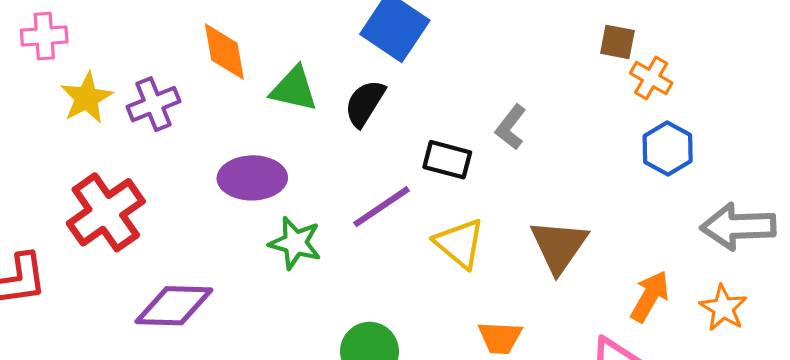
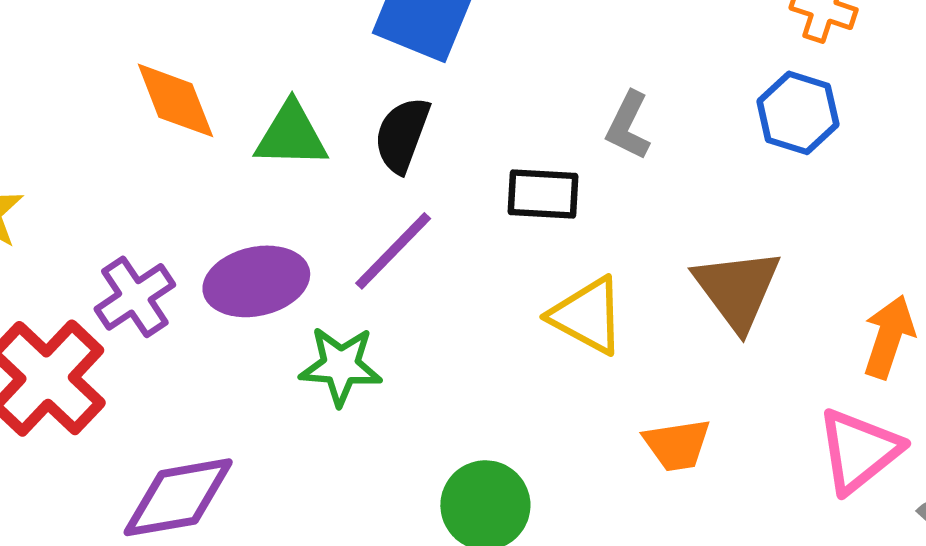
purple cross: (154, 104) -> (135, 297), moved
blue hexagon: (668, 149) -> (798, 113), moved
purple line: (382, 207) -> (393, 251), moved

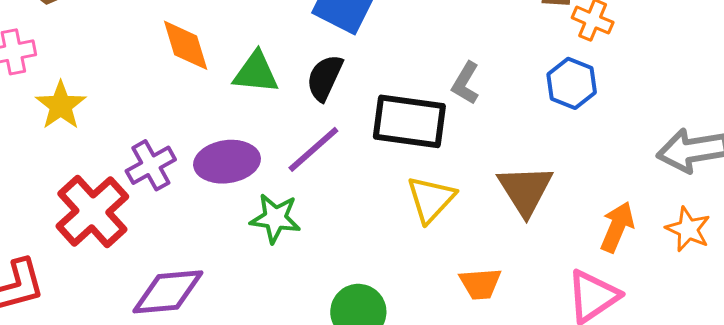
black rectangle: (543, 194) -> (409, 121), size x1.6
yellow triangle: (587, 316) -> (431, 199), turned 40

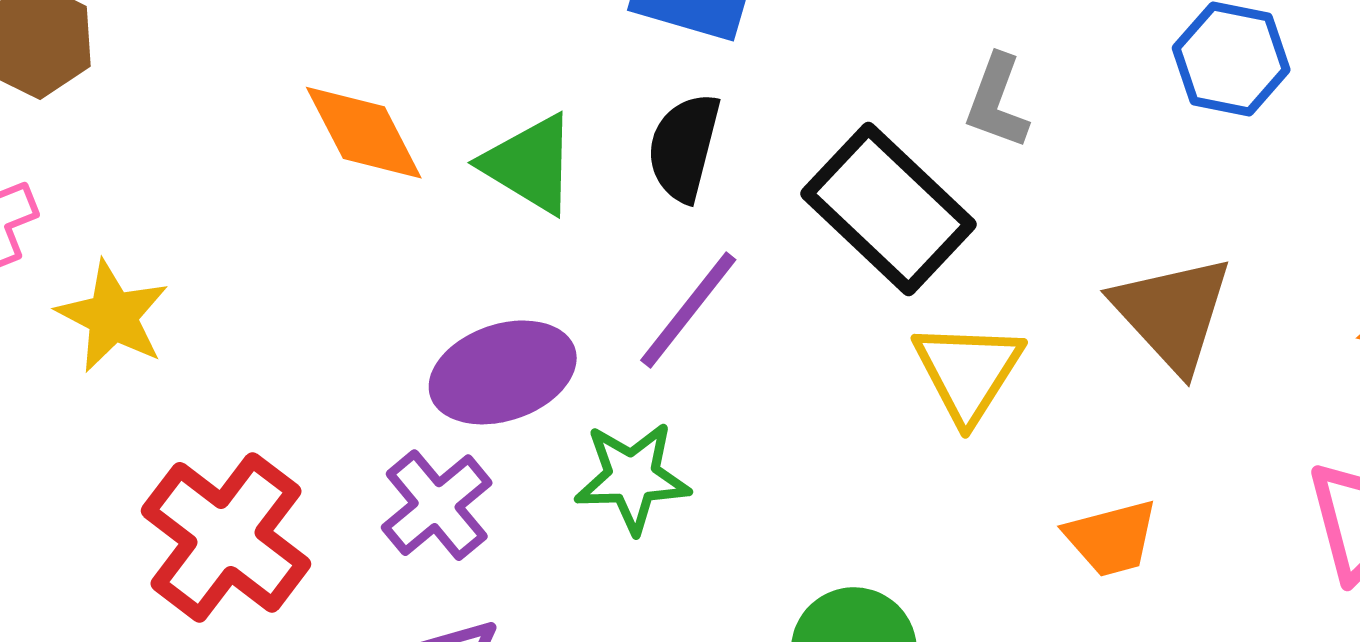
green triangle: (256, 73) -> (530, 164), turned 36
black rectangle: (409, 121) -> (889, 209), turned 46
purple cross: (151, 165) -> (437, 505), moved

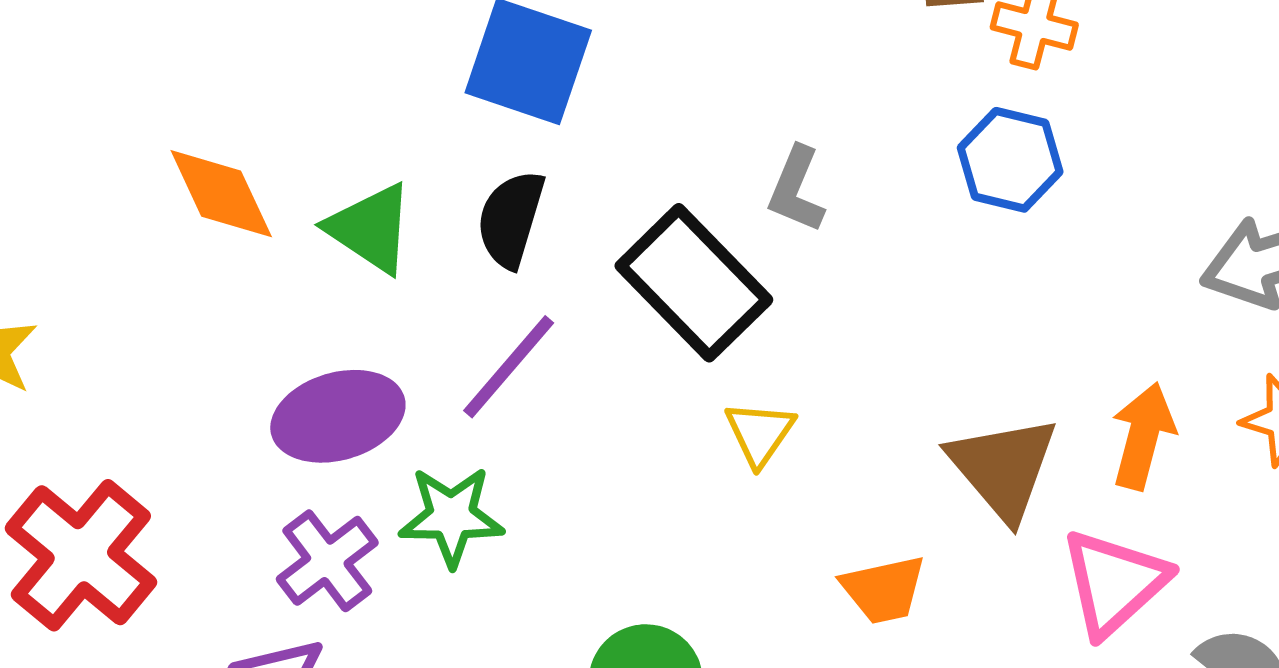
brown triangle: (1172, 313) -> (1003, 468), moved
yellow triangle: (968, 372) -> (760, 433), size x0.7
purple cross: (437, 505) -> (327, 561), moved

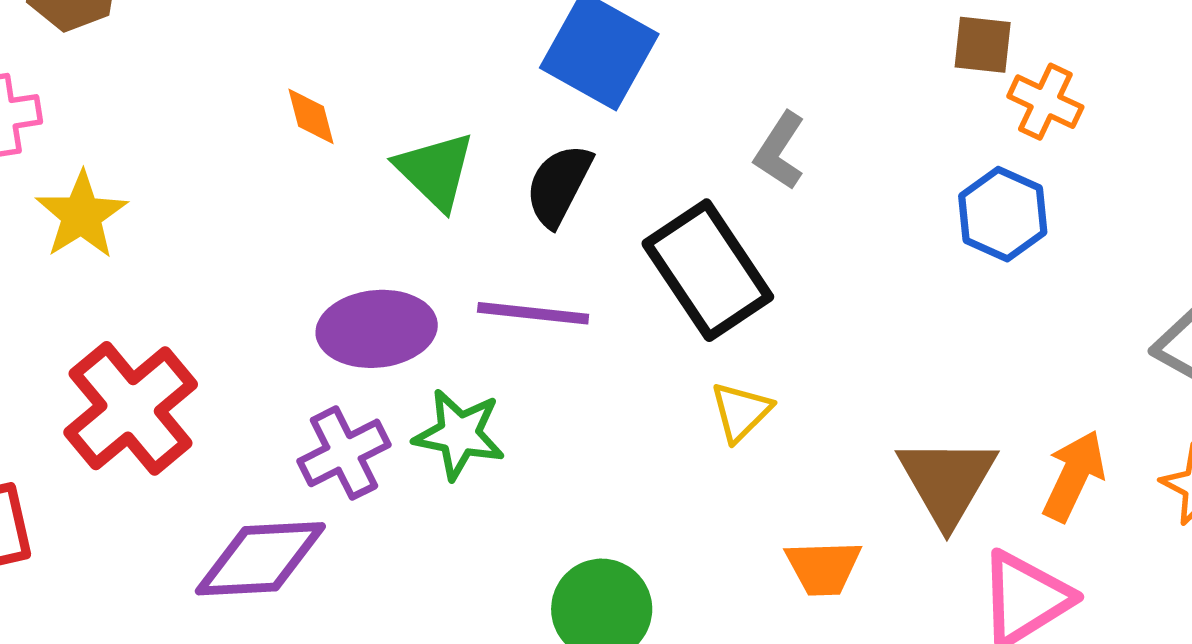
gray L-shape: (796, 190) -> (780, 151), moved
orange diamond: (221, 194) -> (311, 116), size x0.6
purple line: (509, 367) -> (533, 313), turned 45

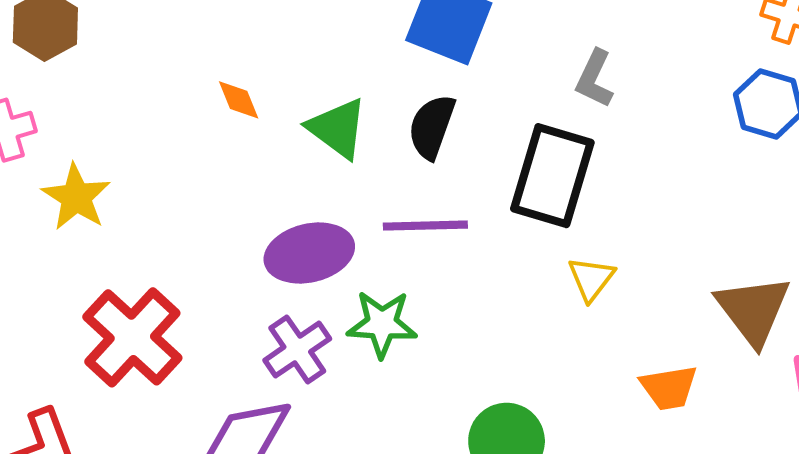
black rectangle: (708, 270) -> (552, 176), turned 58

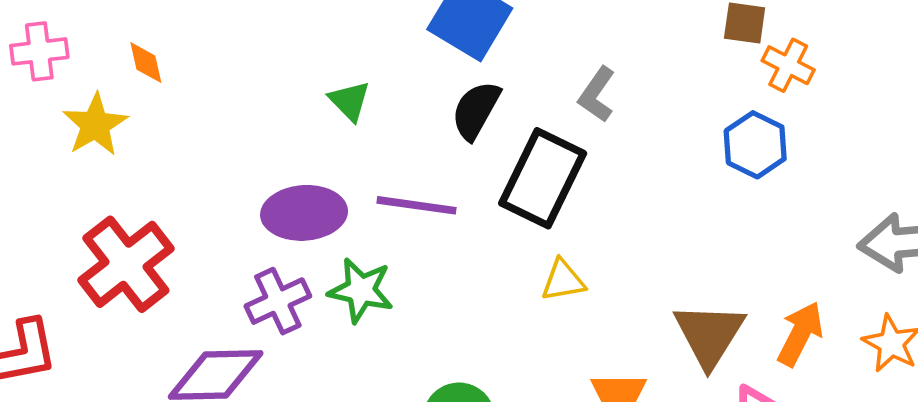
orange diamond: (239, 100) -> (146, 63), moved
black semicircle: (432, 127) -> (476, 110), moved
green triangle: (337, 128) -> (350, 101), size x0.7
yellow triangle: (591, 279) -> (563, 280), turned 33

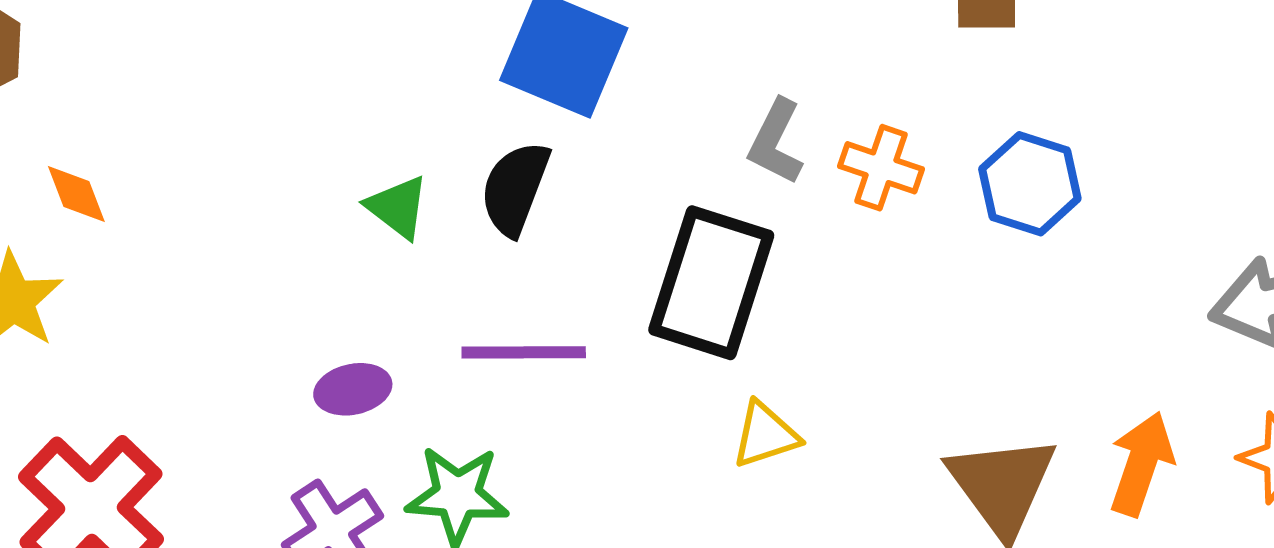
orange cross: (788, 65) -> (881, 168), moved
black semicircle: (476, 110) -> (515, 188), moved
purple ellipse: (304, 213) -> (353, 389), size x0.6

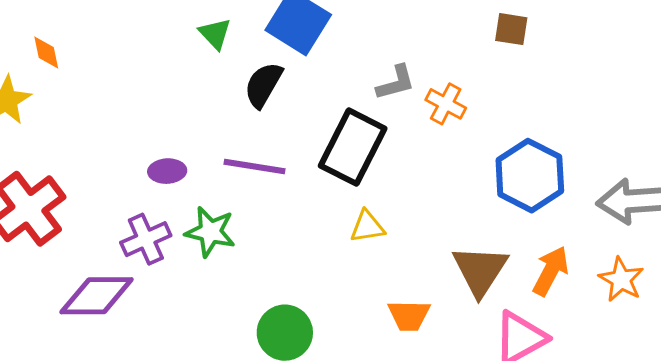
gray L-shape: (776, 142) -> (396, 83), turned -141
blue hexagon: (1030, 184) -> (530, 176), moved, size x1.4
green triangle: (398, 207) -> (215, 34), moved

